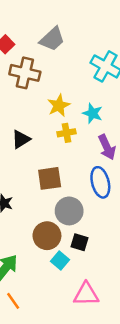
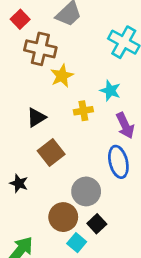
yellow star: (59, 105) -> (62, 76), moved
brown square: (50, 178) -> (51, 152), moved, turned -30
black square: (80, 242) -> (97, 224), turned 30

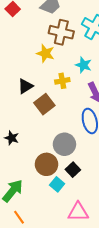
brown cross: (40, 49) -> (61, 32), moved
yellow star: (62, 76) -> (45, 53), turned -30
brown square: (51, 152) -> (44, 104), moved

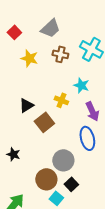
brown cross: (61, 32) -> (60, 54), size x0.7
yellow star: (45, 53) -> (29, 58), moved
yellow cross: (62, 81) -> (61, 100), turned 32

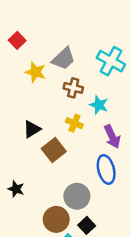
gray trapezoid: (50, 28) -> (63, 59), moved
brown cross: (60, 54) -> (73, 88), moved

